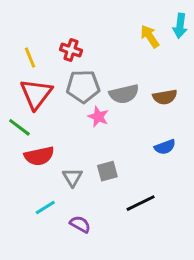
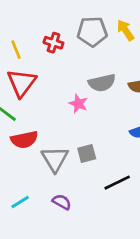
gray pentagon: (83, 86) -> (92, 32), moved
gray triangle: (72, 177) -> (55, 159), size x1.5
cyan line: (45, 208) -> (20, 202), moved

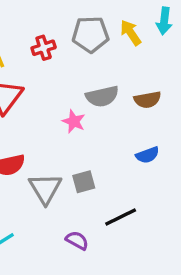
red cross: (53, 43) -> (44, 48), turned -36
purple semicircle: (62, 202) -> (77, 240), moved

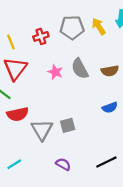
gray semicircle: (102, 96) -> (80, 69), turned 75
pink star: (74, 121) -> (55, 72), moved
black line: (121, 217) -> (106, 162), moved

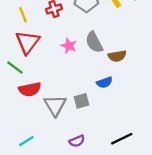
brown semicircle: (110, 71) -> (117, 56), moved
blue semicircle: (110, 108) -> (105, 82), moved
purple semicircle: (63, 164) -> (77, 141), turned 128

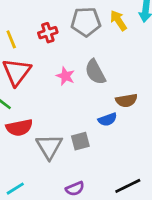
brown semicircle: (117, 56) -> (126, 100), moved

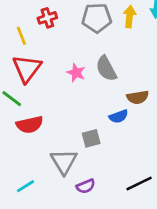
yellow arrow: (118, 20) -> (129, 17), turned 40
red cross: (48, 33) -> (47, 18), moved
gray triangle: (49, 147) -> (64, 162), moved

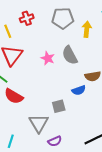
yellow arrow: (129, 17) -> (87, 29), moved
red semicircle: (30, 125) -> (14, 96), turned 42
cyan line: (25, 186) -> (11, 141), turned -40

